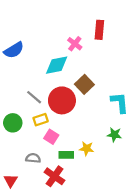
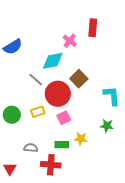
gray line: (34, 97) -> (36, 80), moved
pink square: (51, 137) -> (64, 118), moved, turned 32
red cross: (54, 176) -> (51, 165), turned -30

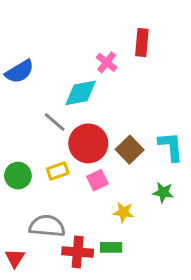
brown square: (79, 79) -> (130, 150), moved
green rectangle: (62, 145) -> (111, 247), moved
gray semicircle: (31, 148) -> (47, 226), size x1.6

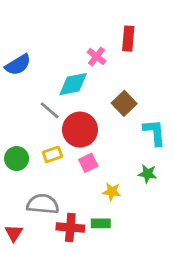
brown square: (130, 150) -> (124, 103), moved

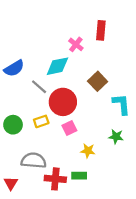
blue semicircle: (18, 65) -> (14, 68), moved

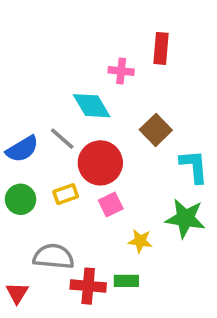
pink cross: (76, 44) -> (121, 71), turned -32
cyan diamond: (57, 66) -> (92, 106), turned 70
blue semicircle: (14, 68) -> (22, 149), moved
green star: (116, 137) -> (185, 218), size x1.6

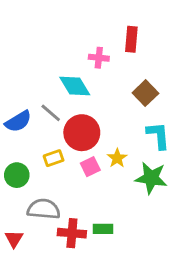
brown square: (156, 130) -> (145, 93), moved
green circle: (21, 199) -> (17, 175), moved
yellow star: (140, 241) -> (117, 158), moved, turned 30

